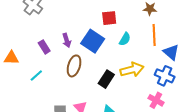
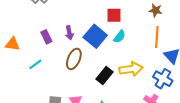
cyan semicircle: (125, 39) -> (119, 37), moved

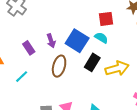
red square: (114, 15) -> (106, 19), moved
cyan semicircle: (119, 37) -> (101, 38), turned -88
black rectangle: (104, 76) -> (92, 62), moved

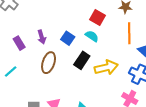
red square: (106, 19) -> (97, 18), turned 35
blue square: (77, 41) -> (68, 38), size x0.6

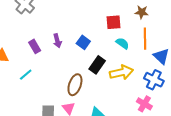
red square: (97, 18) -> (113, 22), turned -35
cyan semicircle: (92, 36) -> (122, 43), moved
brown ellipse: (49, 63) -> (75, 85), moved

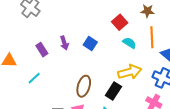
red square: (113, 22) -> (120, 22), turned -35
black rectangle: (97, 65) -> (113, 91), moved

